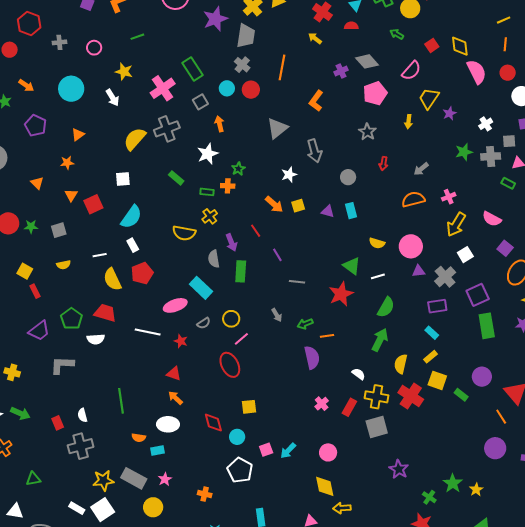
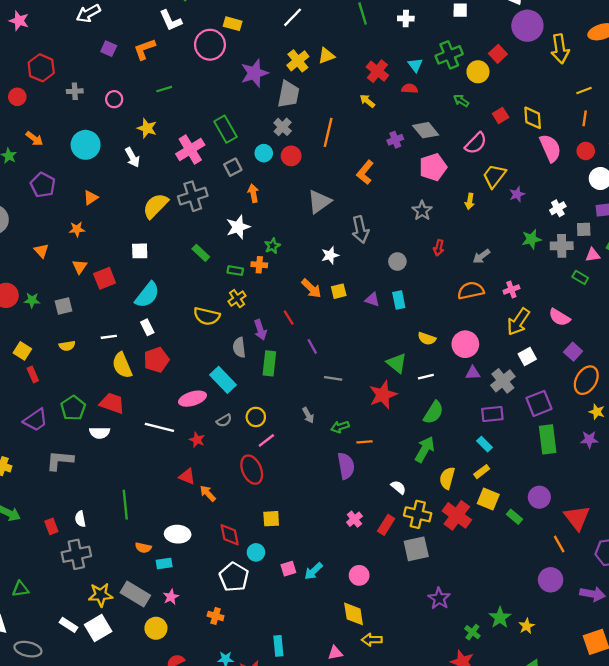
orange arrow: (176, 398) -> (208, 493), moved
white pentagon: (240, 470) -> (234, 577), moved

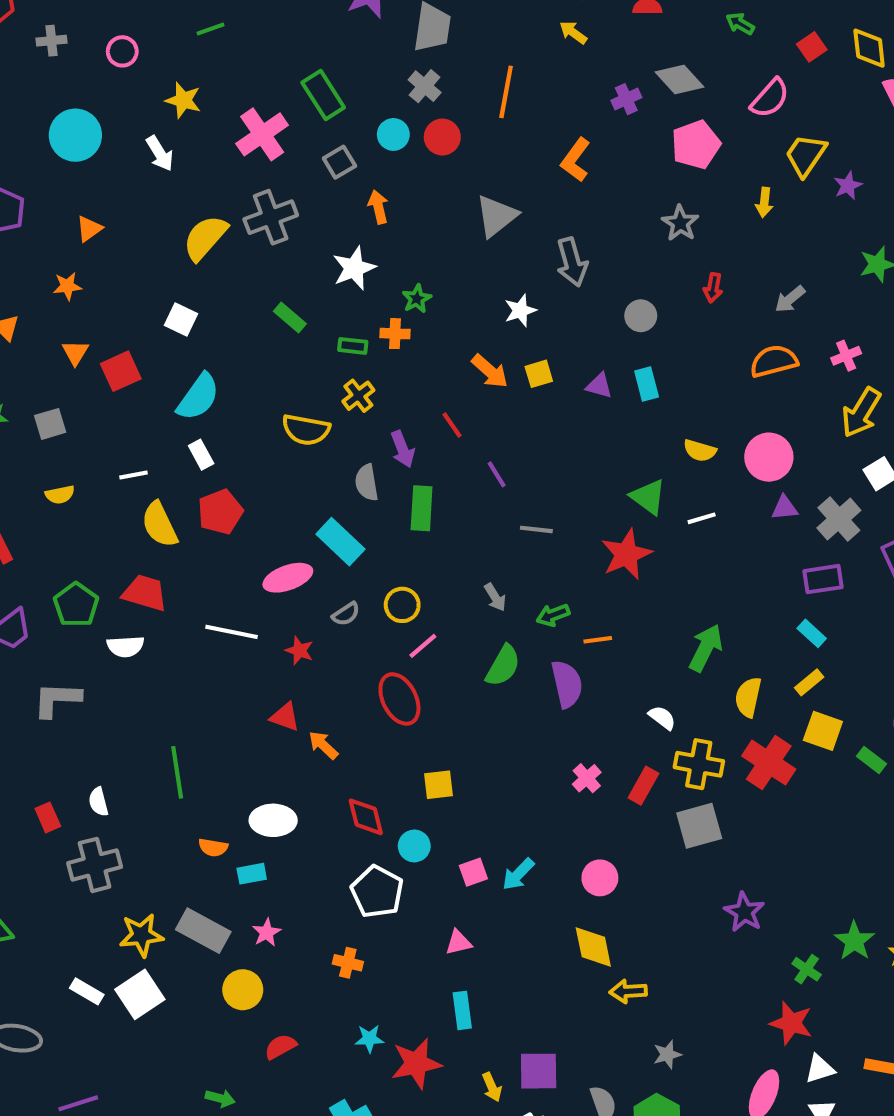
white square: (140, 251) -> (181, 319), turned 30
green semicircle: (433, 412) -> (503, 666), moved
pink triangle: (335, 653) -> (458, 942), moved

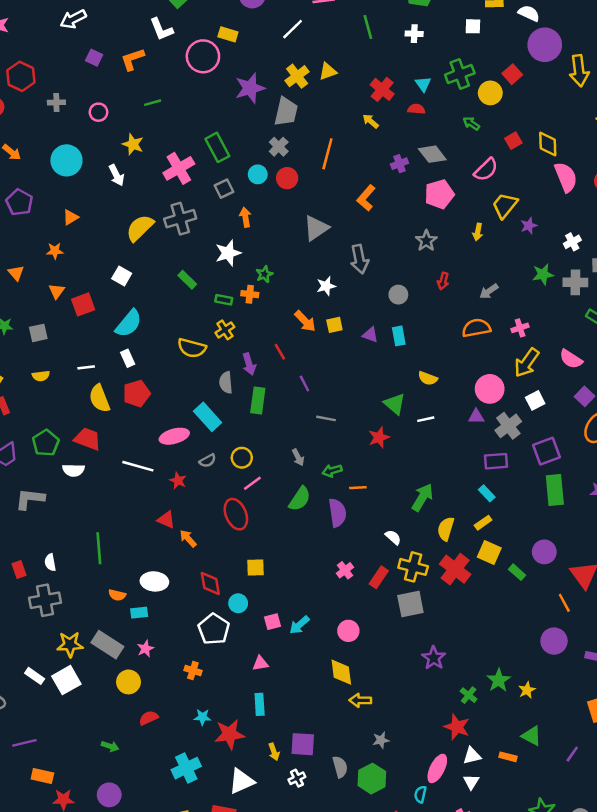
pink circle: (769, 457) -> (490, 389), moved
red star: (626, 554) -> (379, 437), size x0.7

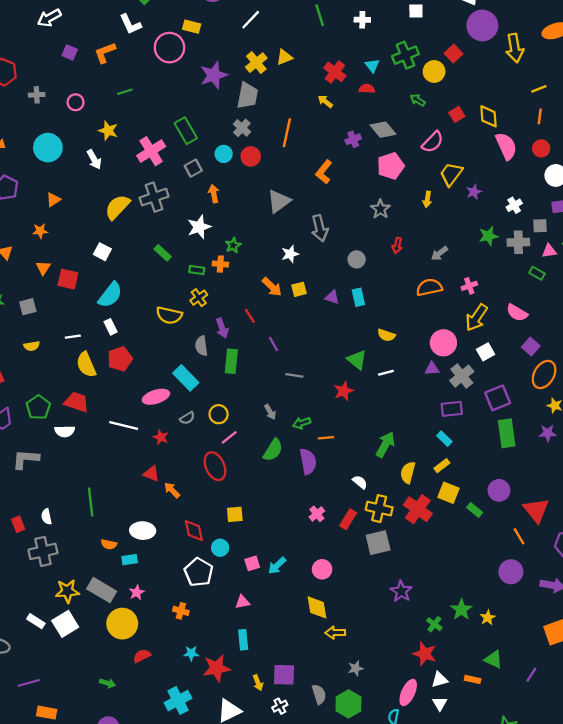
red square: (83, 304) -> (68, 279), turned 35
yellow circle: (129, 682) -> (122, 624), size x1.4

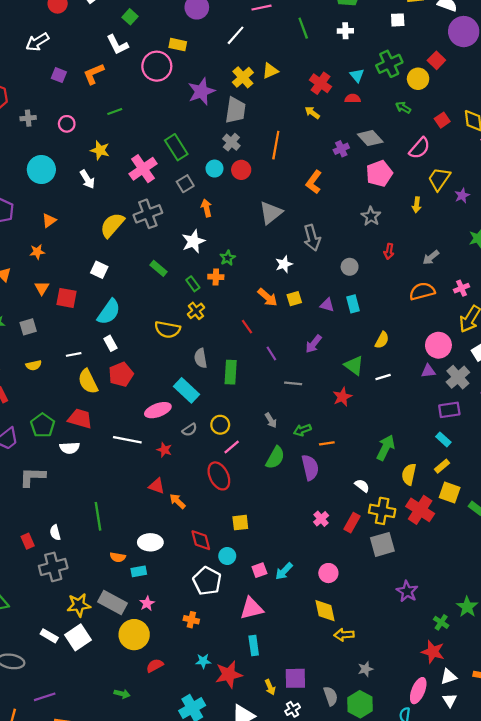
green rectangle: (197, 270) -> (193, 284), turned 48
purple arrow: (222, 328) -> (314, 344), moved, turned 60
yellow semicircle: (386, 335) -> (382, 340), turned -78
pink triangle: (242, 602) -> (251, 608), size x1.6

